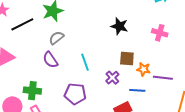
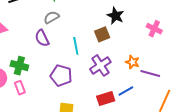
brown square: (127, 58) -> (102, 34), moved, turned -35
purple cross: (112, 78) -> (100, 65), size x1.5
blue line: (137, 90) -> (126, 91), moved, turned -42

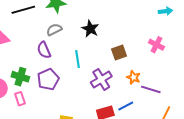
black star: (116, 16) -> (90, 29), moved
brown square: (102, 34) -> (119, 52), moved
purple pentagon: (61, 76) -> (48, 79), moved, turned 30

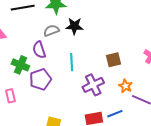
black star: (90, 29) -> (74, 26), moved, turned -30
green cross: (20, 77) -> (20, 65), moved

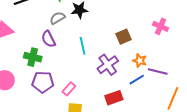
purple pentagon: (40, 79) -> (43, 82), moved, turned 30
pink rectangle: (10, 96) -> (69, 89), moved, turned 64
blue line: (115, 114) -> (137, 80), moved

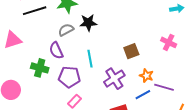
purple pentagon: (43, 82) -> (69, 77), moved

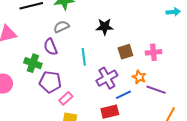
black star: (88, 23) -> (105, 27), moved
pink cross: (169, 42) -> (153, 52), moved, turned -35
purple pentagon: (69, 77) -> (50, 82), moved
blue line: (143, 95) -> (123, 95), moved

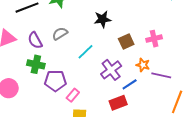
gray semicircle: (61, 27) -> (60, 34), moved
purple semicircle: (51, 47) -> (35, 40), moved
cyan line: (84, 57) -> (85, 52), turned 60

